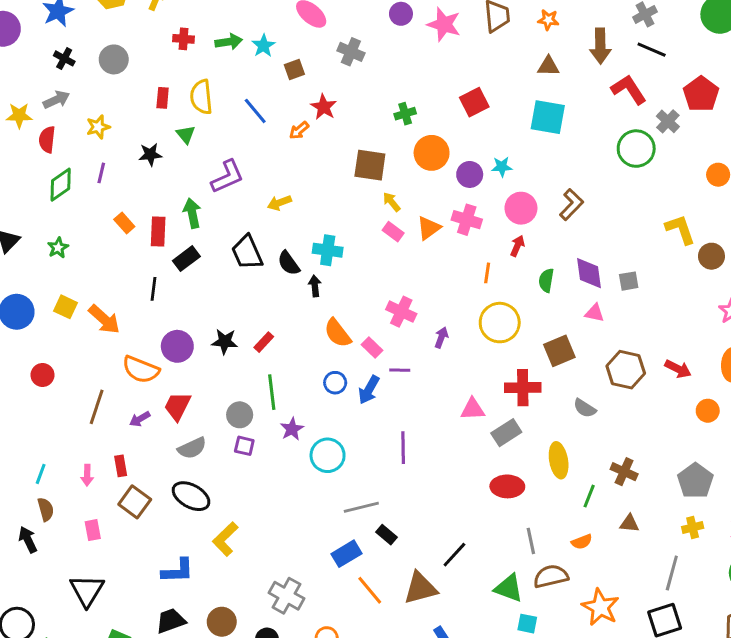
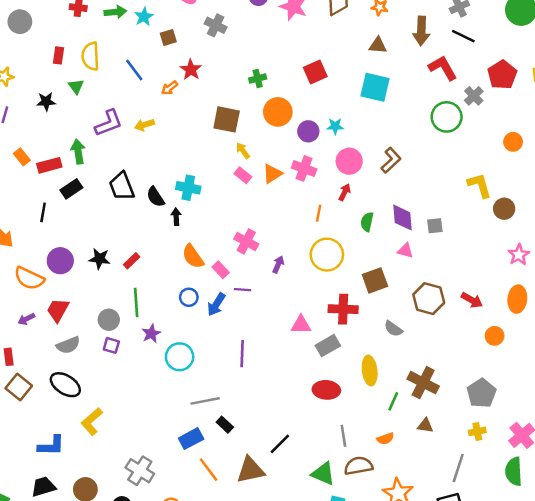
yellow arrow: (279, 203) -> (144, 125), moved
red rectangle: (158, 232) -> (49, 165), turned 70
brown cross: (624, 472) -> (423, 383), size x1.4

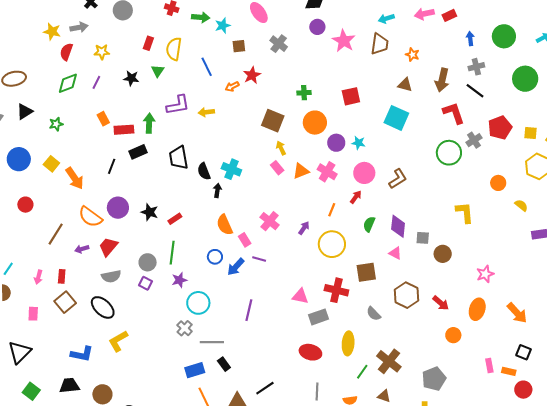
brown circle: (504, 209) -> (443, 254), moved
purple arrow: (278, 264) -> (304, 228), moved
gray cross: (140, 471) -> (185, 328), moved, size x0.7

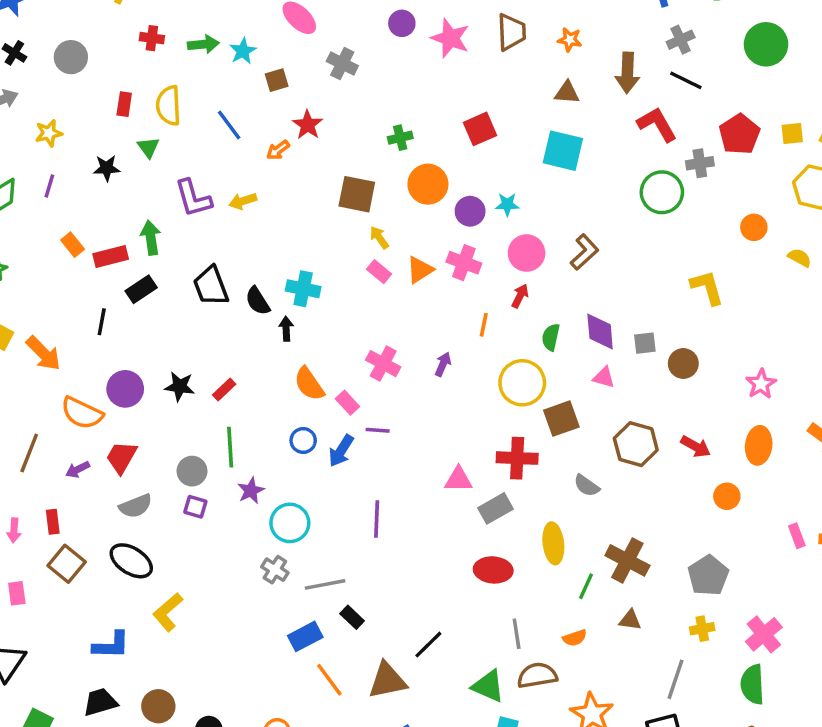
purple L-shape: (178, 105) -> (193, 198), turned 95
gray cross: (474, 140) -> (700, 163), turned 35
yellow circle: (332, 244) -> (522, 383), moved

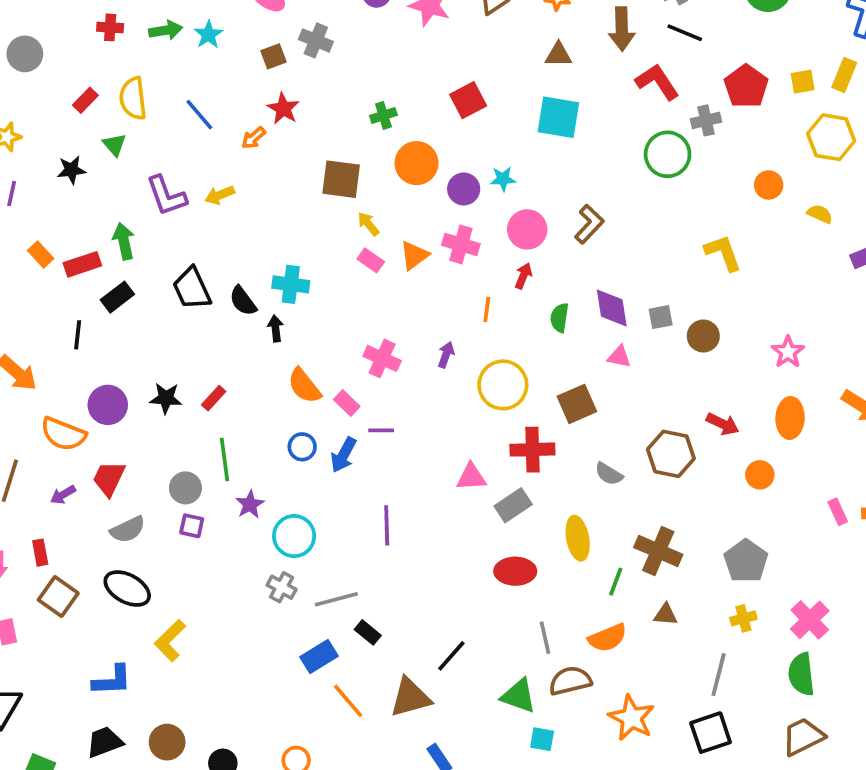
brown square: (277, 80) -> (274, 56), moved
red rectangle: (124, 104) -> (85, 100), turned 40
yellow circle: (522, 383) -> (503, 385), moved
brown hexagon: (636, 444) -> (671, 454), moved
orange semicircle: (575, 638) -> (608, 638), size x1.5

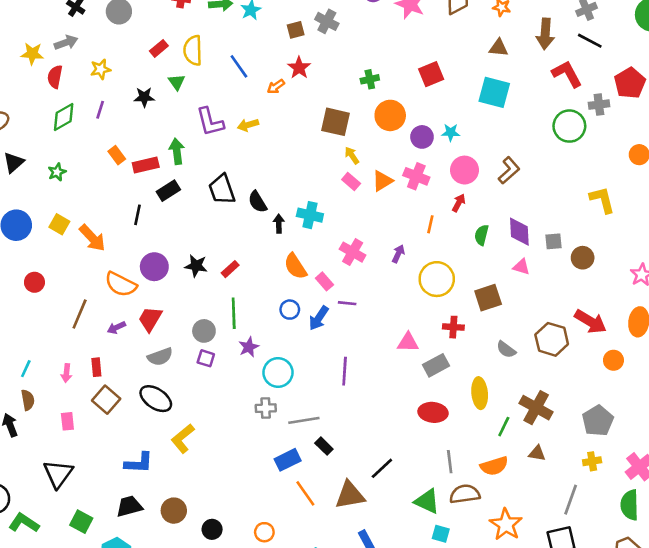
cyan cross: (291, 284) -> (310, 215), moved
red arrow: (723, 424) -> (590, 322), size x1.4
red cross: (532, 450) -> (453, 327), size x0.7
gray cross: (282, 587) -> (266, 408), turned -36

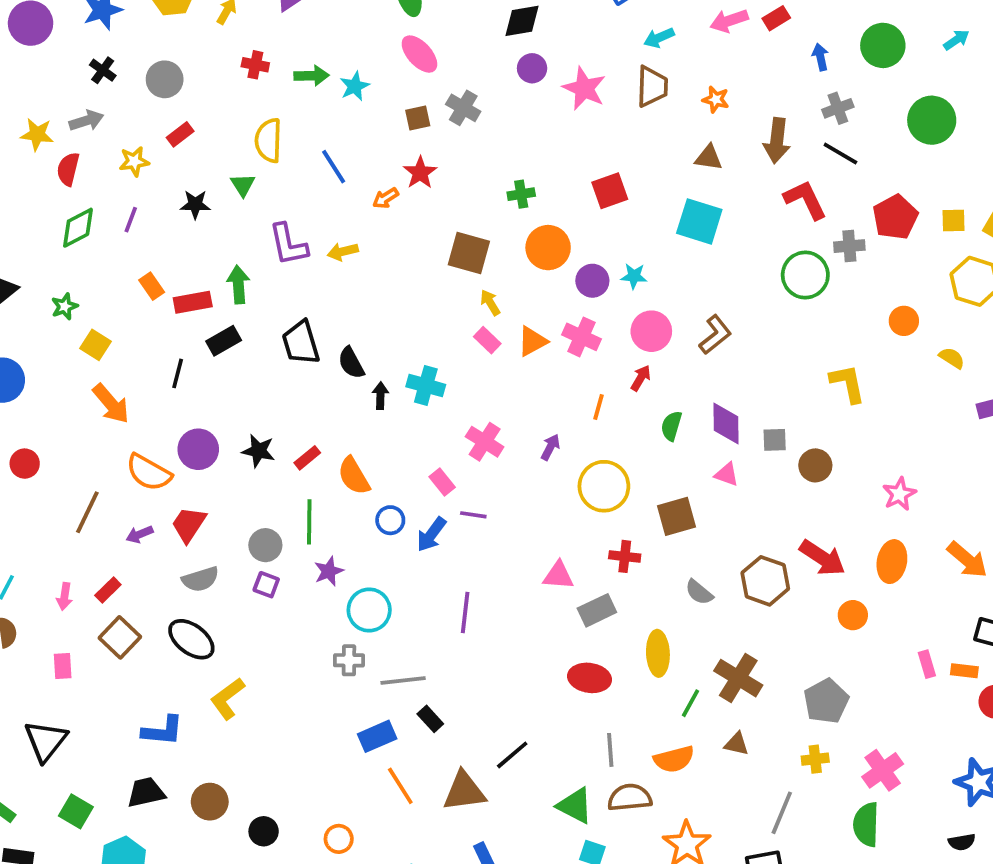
red rectangle: (159, 48) -> (180, 134), moved
yellow square: (59, 224) -> (96, 345), moved
orange semicircle: (295, 266) -> (354, 476), moved
red rectangle: (96, 367) -> (108, 590), turned 48

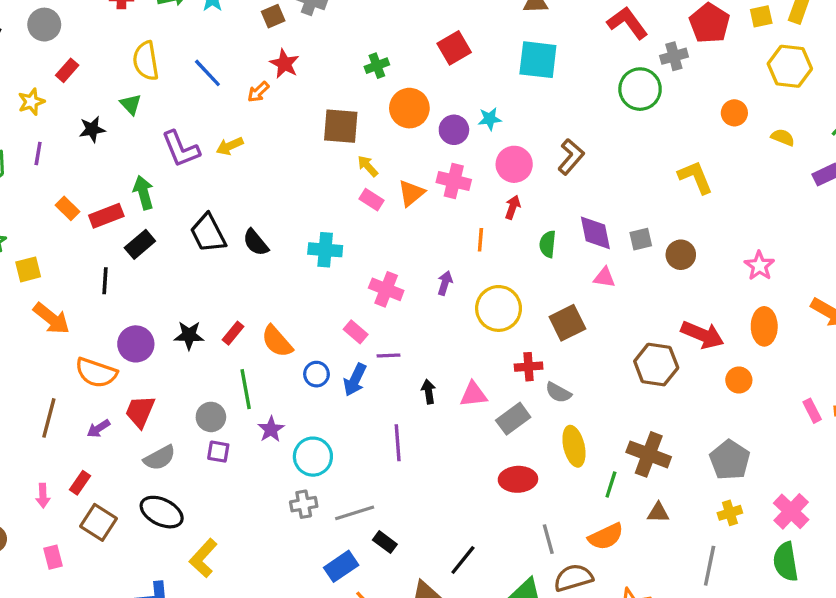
yellow square: (96, 345) -> (28, 269), turned -36
black arrow: (380, 396) -> (429, 392), moved
gray semicircle: (699, 592) -> (558, 392), moved

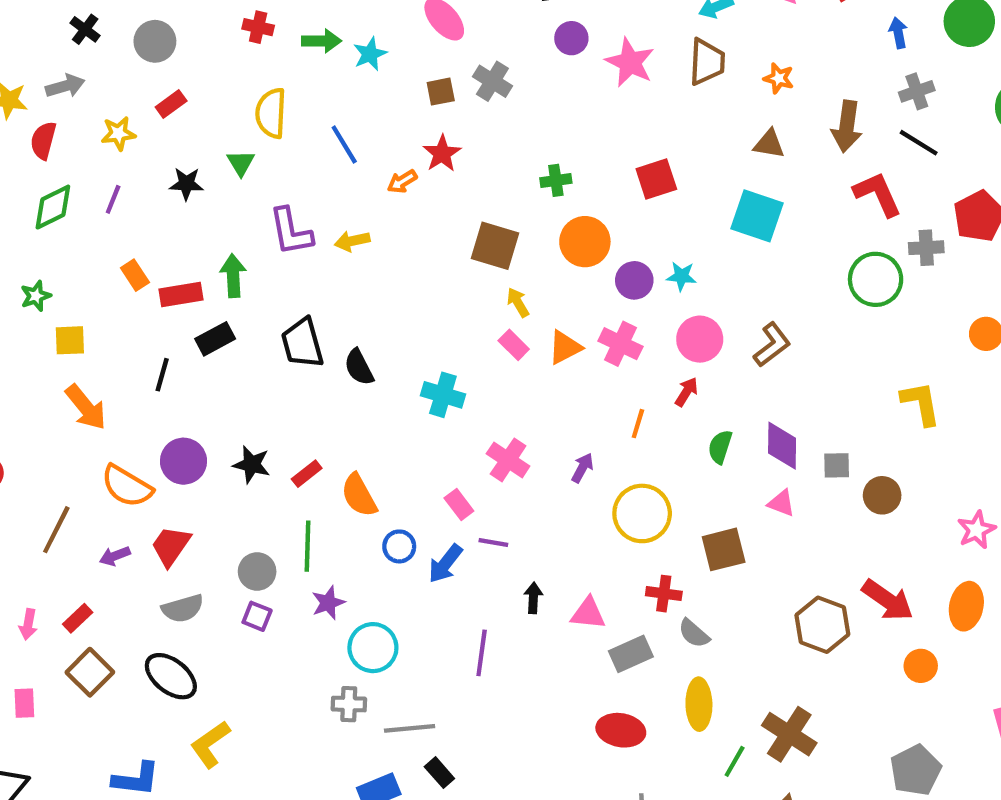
gray pentagon: (730, 460) -> (916, 770), moved

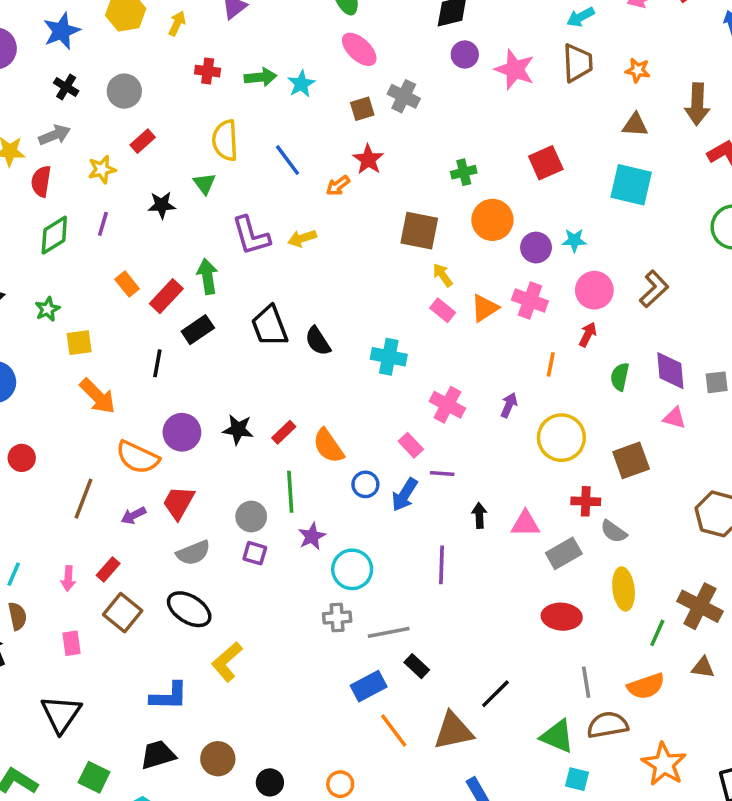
red rectangle: (181, 294) -> (166, 296), turned -32

